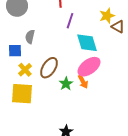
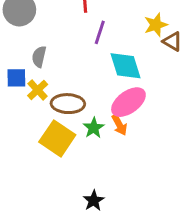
brown ellipse: (49, 68) -> (68, 104), turned 60
yellow cross: (25, 70) -> (38, 90), moved
yellow square: (22, 94) -> (57, 138), moved, turned 30

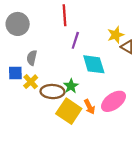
pink ellipse: (128, 102) -> (113, 101), moved
green star: (94, 128) -> (71, 86), moved
yellow square: (57, 138) -> (69, 111), moved

